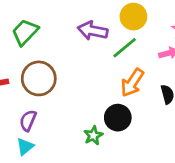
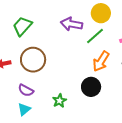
purple semicircle: (28, 121) -> (26, 90), turned -84
green star: (93, 135) -> (59, 101), moved

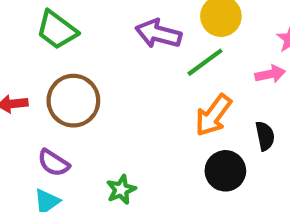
green trapezoid: (22, 26) -> (57, 30), turned -100
black circle: (91, 87) -> (225, 171), moved

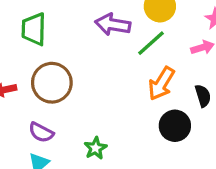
green trapezoid: (57, 30) -> (34, 29), turned 60

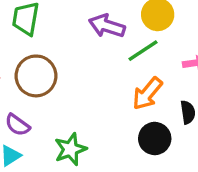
green star: (95, 148) -> (70, 149), size x1.4

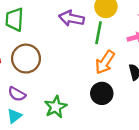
green line: (143, 51) -> (99, 33), turned -40
black circle: (155, 139) -> (102, 93), moved

